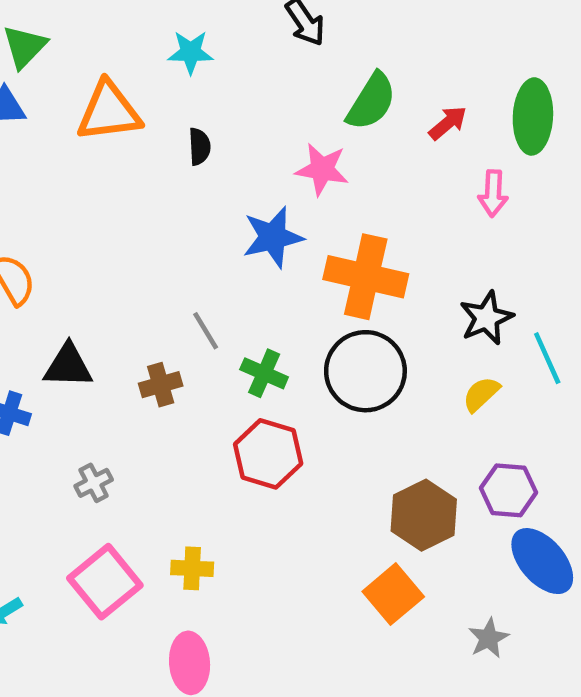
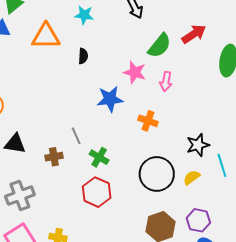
red arrow: (448, 123) -> (194, 34), moved, size x1.4
pink arrow: (493, 193) -> (166, 81), moved
orange cross: (366, 277) -> (148, 121), size x0.6
black circle: (365, 371) -> (157, 174), moved
gray cross: (94, 483) -> (20, 196), size x1.8

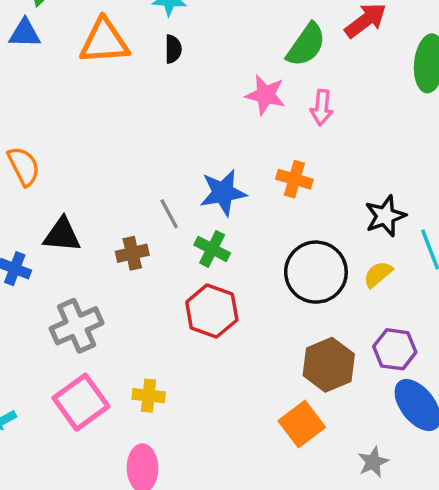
black semicircle: (83, 56) -> (173, 49), moved
blue star: (110, 99) -> (223, 193), moved

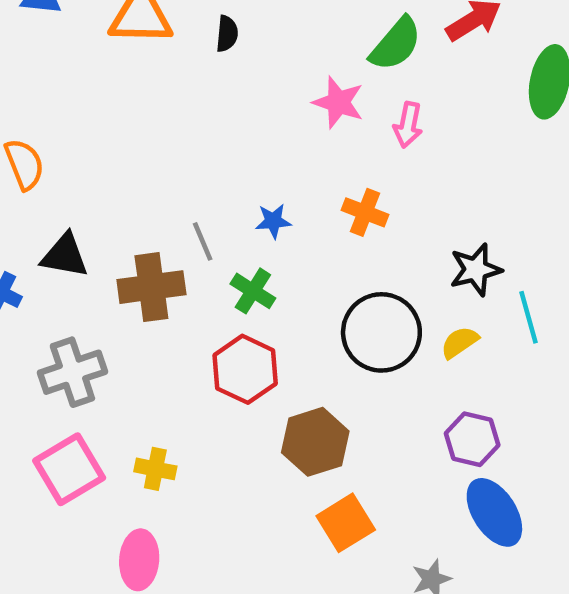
blue star: (223, 193) -> (273, 221), size x0.6
brown cross: (132, 253) -> (151, 287), size x1.6
brown hexagon: (329, 365) -> (315, 442), moved

